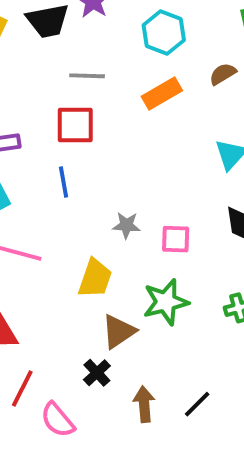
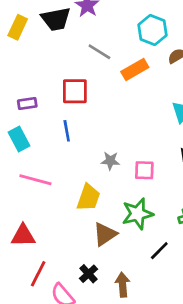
cyan hexagon: (164, 33) -> (153, 30), moved
gray line: (87, 76) -> (99, 52), moved, turned 30
black cross: (97, 373) -> (89, 274), moved
black line: (197, 404) -> (159, 251), moved

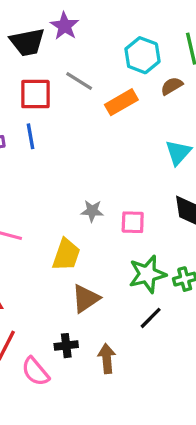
red square: (75, 91) -> (35, 94), moved
blue line: (67, 131) -> (31, 136), moved
green star: (138, 214) -> (147, 274), moved
black cross: (89, 274) -> (66, 346), turned 36

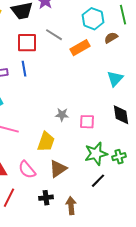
pink semicircle: (35, 372) -> (27, 170), moved

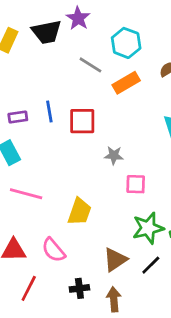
cyan hexagon: (93, 19) -> (126, 43), moved
red square: (27, 43) -> (82, 121), moved
gray star: (62, 115) -> (114, 155), moved
brown triangle: (58, 169) -> (115, 260), moved

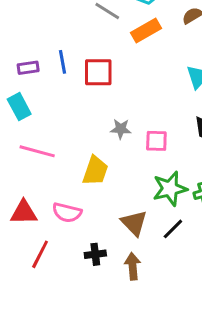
gray star: (114, 155) -> (121, 129), moved
pink semicircle: (53, 250) -> (67, 213), turned -36
brown triangle: (115, 260) -> (134, 223), turned -40

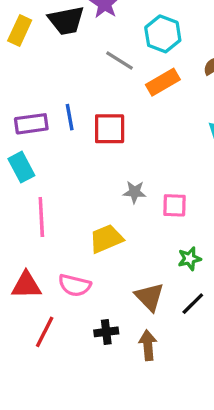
purple rectangle: (28, 68) -> (31, 124), size x1.4
pink line: (37, 151) -> (41, 217), turned 72
yellow trapezoid: (95, 171) -> (106, 239), turned -132
green star: (170, 189) -> (189, 259), size x0.6

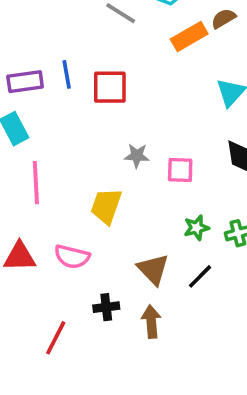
orange rectangle: (163, 82) -> (189, 37), moved
yellow trapezoid: (106, 239) -> (106, 206), turned -48
red line: (45, 332) -> (56, 338), moved

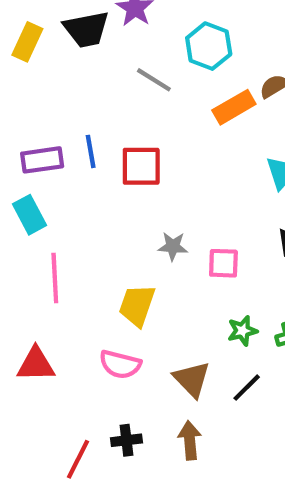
pink semicircle: (72, 257) -> (120, 364), moved
black cross: (106, 307) -> (126, 440), moved

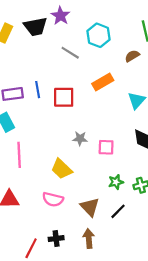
orange rectangle: (234, 107) -> (103, 82), moved
yellow trapezoid: (137, 305) -> (62, 169), turned -65

